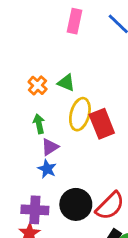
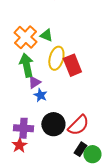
orange cross: (38, 85) -> (25, 37), size x1.6
green arrow: (39, 124) -> (26, 65), size x1.6
blue star: (47, 169) -> (40, 95), moved

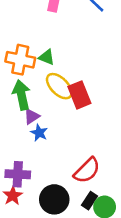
orange cross: (25, 37) -> (20, 60), turned -30
yellow ellipse: (56, 58) -> (59, 86), turned -60
black circle: (53, 124) -> (54, 199), moved

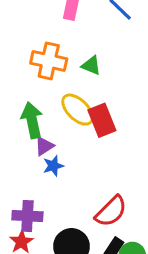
green triangle: (47, 57) -> (91, 66), moved
orange cross: (20, 60) -> (49, 61), moved
blue star: (39, 133) -> (53, 166), turned 30

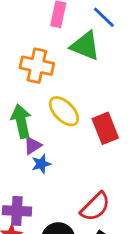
green triangle: (91, 66) -> (85, 46), moved, size x1.6
red rectangle: (102, 120) -> (105, 128), moved

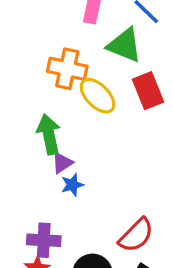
yellow ellipse: (64, 111) -> (98, 96), moved
red rectangle: (105, 128) -> (148, 91), moved

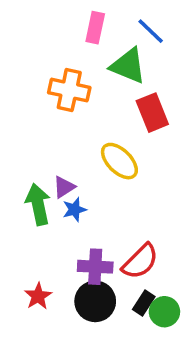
yellow ellipse: (98, 96) -> (119, 161), moved
green arrow: (49, 134) -> (38, 204), moved
purple cross: (44, 240) -> (95, 267), moved

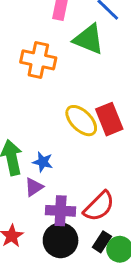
red rectangle: (152, 113) -> (109, 119), moved
purple triangle: (64, 187) -> (34, 187), moved
blue star: (74, 210) -> (43, 162), turned 30

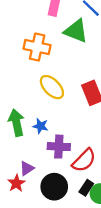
yellow ellipse: (81, 121) -> (52, 87), moved
purple triangle: (34, 187) -> (27, 168), moved
purple cross: (61, 211) -> (59, 147), moved

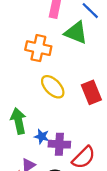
blue star: (40, 126) -> (42, 136), moved

